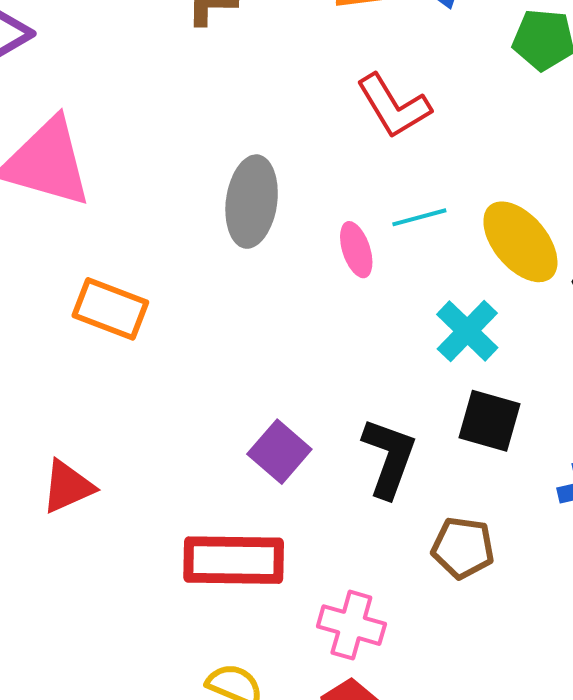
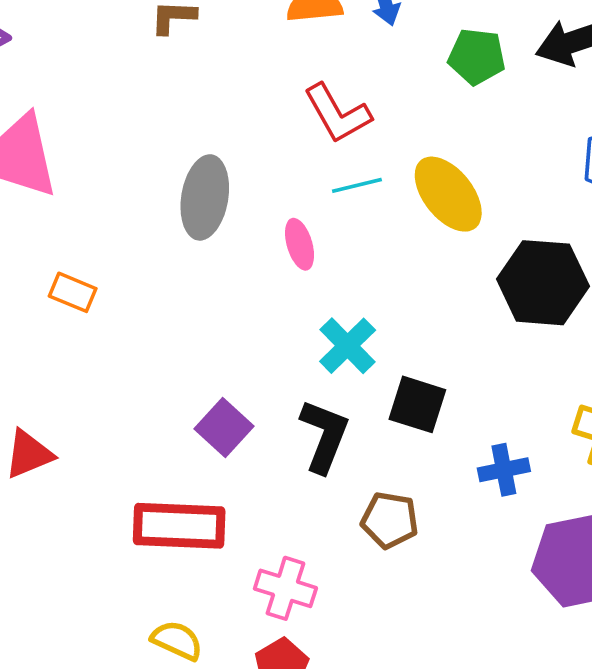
cyan line: (419, 217) -> (357, 185), moved
yellow ellipse: (520, 242) -> (448, 194), moved
orange rectangle: (110, 309) -> (73, 292), size x0.7
cyan cross: (467, 331) -> (348, 346), moved

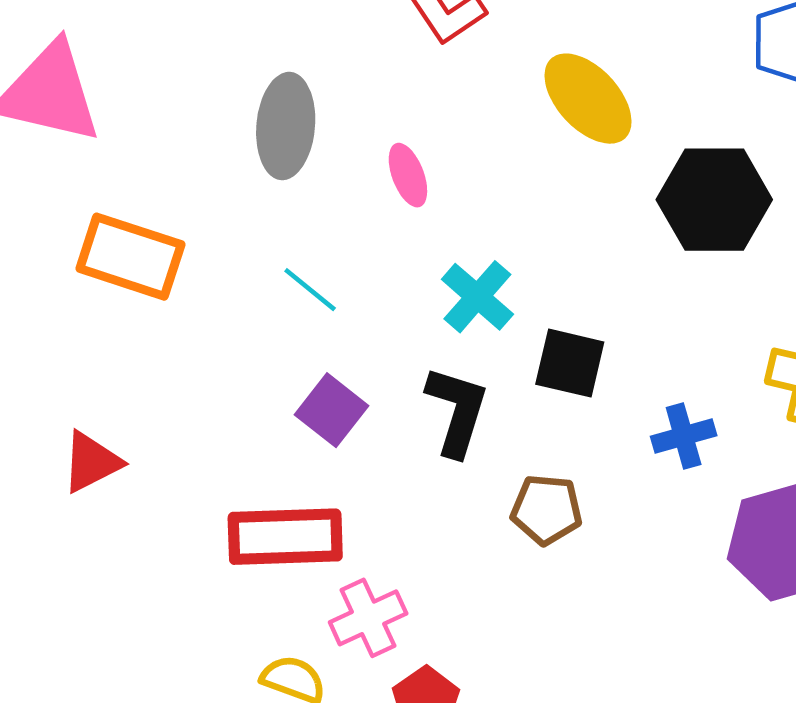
cyan line: (357, 185) -> (310, 290), moved, turned 57
orange rectangle: (73, 292) -> (130, 257), size x1.8
pink cross: (285, 588) -> (368, 618), moved, turned -38

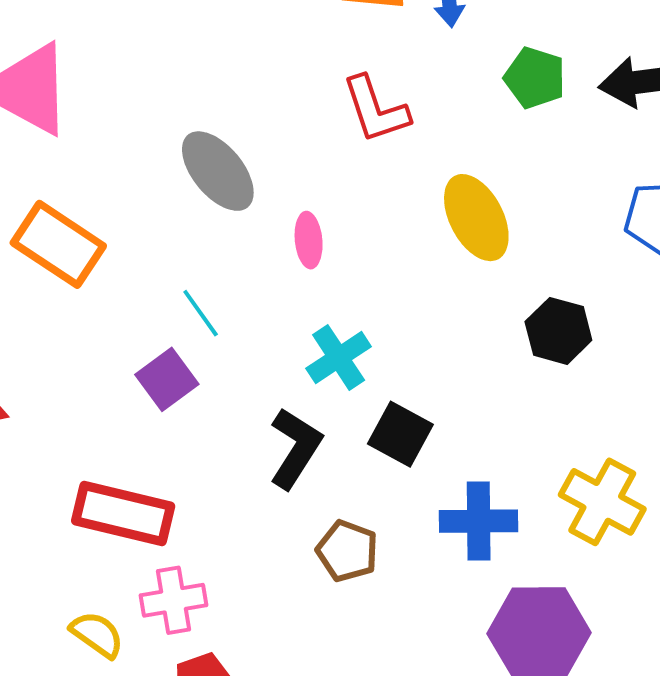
gray ellipse: (286, 126) -> (218, 171), turned -60
black hexagon: (714, 200) -> (558, 331), size x0.7
purple square: (331, 410) -> (167, 379), moved
blue cross: (684, 436) -> (479, 521), size x1.4

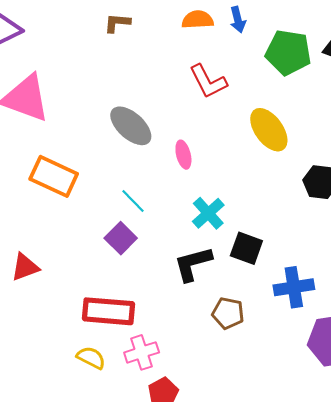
green pentagon: (535, 78) -> (288, 52), size x1.4
black L-shape: (295, 448) -> (193, 264), turned -129
yellow semicircle: (97, 634) -> (91, 358), moved

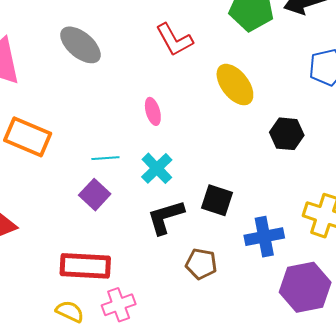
gray ellipse: (131, 126) -> (80, 45), moved
cyan line: (133, 201) -> (105, 158), turned -48
cyan cross: (208, 213) -> (157, 168), moved

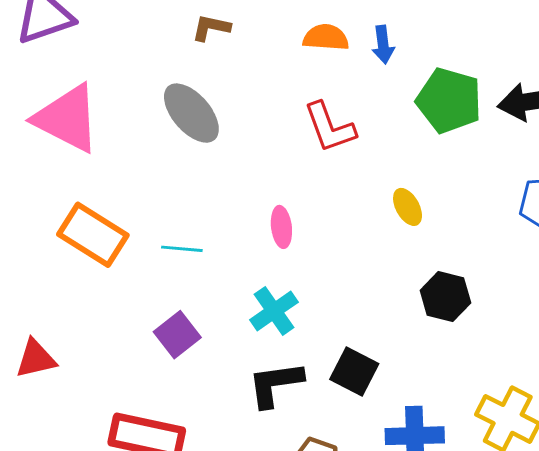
yellow ellipse: (235, 85) -> (408, 207), size x0.6
black hexagon: (287, 134) -> (445, 297), moved
cyan line: (105, 158) -> (182, 249), moved

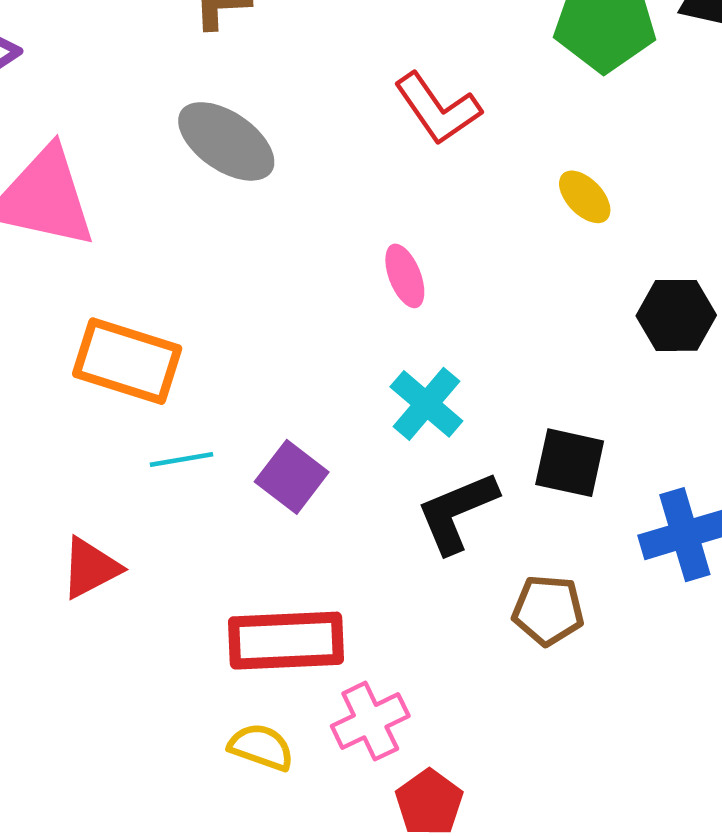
cyan line: (182, 249) -> (182, 459), moved

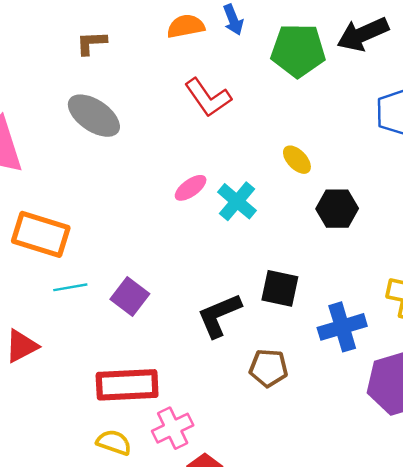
yellow ellipse: (585, 197) -> (297, 160), moved
pink ellipse: (405, 276) -> (191, 188), turned 76
cyan cross: (426, 404) -> (237, 201), moved

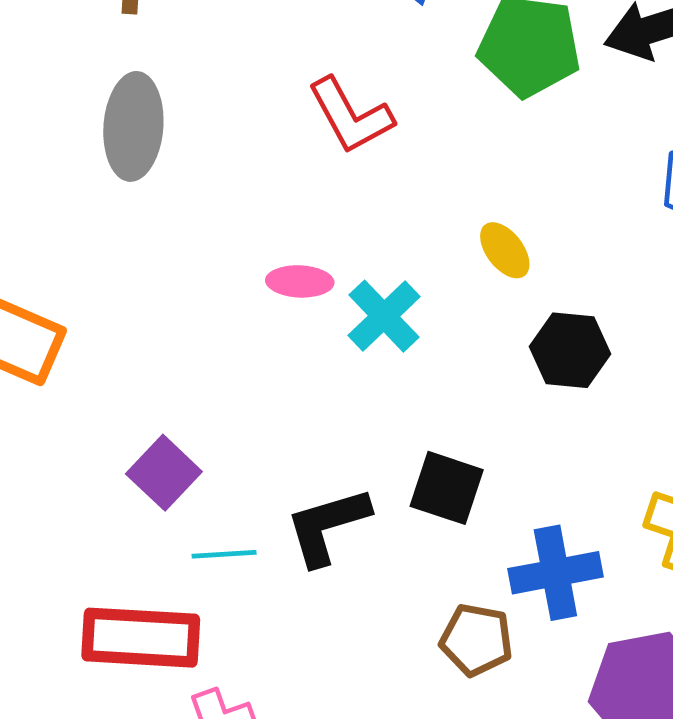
gray ellipse: (94, 116) -> (133, 126), turned 54
pink ellipse: (191, 188) -> (300, 281), turned 32
cyan line: (70, 287) -> (224, 554), moved
brown pentagon: (268, 368) -> (476, 640), moved

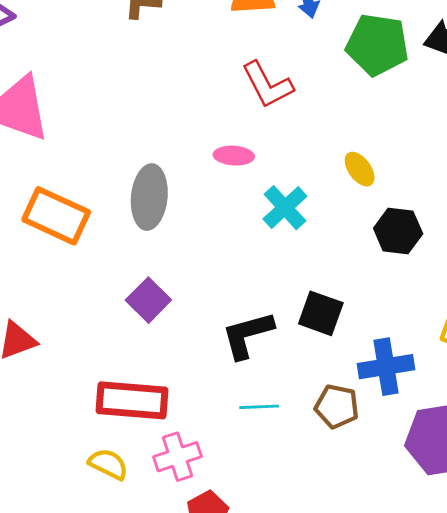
gray ellipse: (133, 126) -> (149, 197), moved
pink ellipse: (300, 281) -> (234, 156), moved
cyan line: (224, 554) -> (259, 407), moved

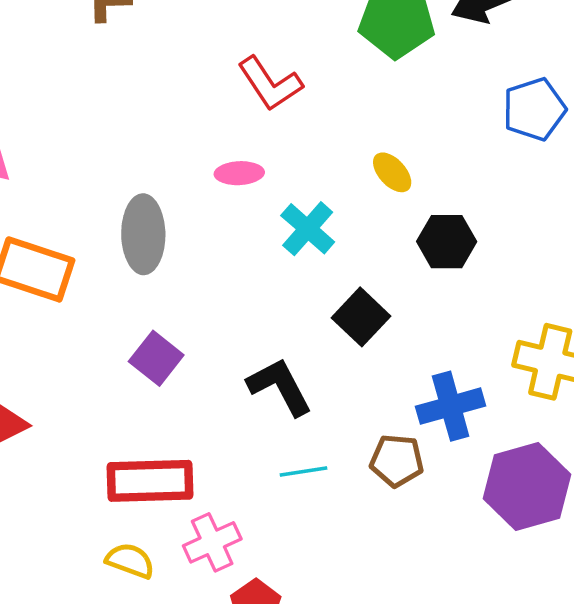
black square: (321, 313) -> (361, 317), moved, turned 30
black L-shape: (247, 335) -> (280, 387), turned 84

